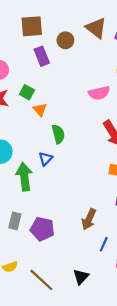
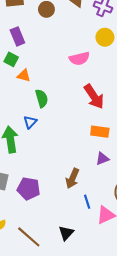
purple rectangle: (42, 56) -> (17, 36), moved
orange triangle: (40, 110) -> (24, 76), turned -32
blue line: (104, 244) -> (87, 202), turned -40

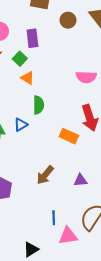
orange rectangle: (100, 132) -> (69, 136), moved
brown arrow: (72, 178) -> (45, 175), moved
black triangle: (66, 233) -> (31, 249), moved

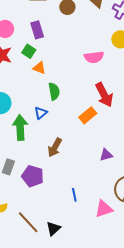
orange rectangle: (69, 136) -> (88, 115), turned -54
brown arrow: (45, 175) -> (55, 147), moved
blue line: (54, 218) -> (74, 195), moved
black triangle: (31, 249) -> (53, 228), moved

